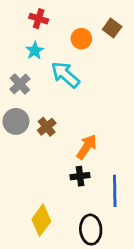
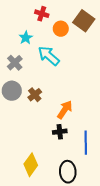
red cross: (39, 19) -> (42, 14), moved
brown square: (112, 28) -> (84, 21), size x1.5

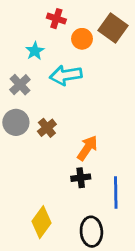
cyan arrow: (49, 56) -> (66, 75), turned -50

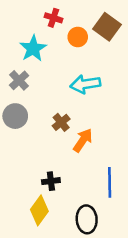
cyan star: (35, 51) -> (33, 48), size x1.5
cyan arrow: (66, 75) -> (85, 84), moved
brown cross: (47, 128) -> (61, 122), moved
black cross: (81, 178) -> (51, 181), moved

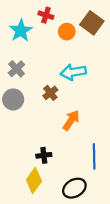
cyan star: (33, 48) -> (21, 31), moved
brown cross: (61, 122) -> (50, 93), moved
black ellipse: (87, 219) -> (74, 188), turned 65

